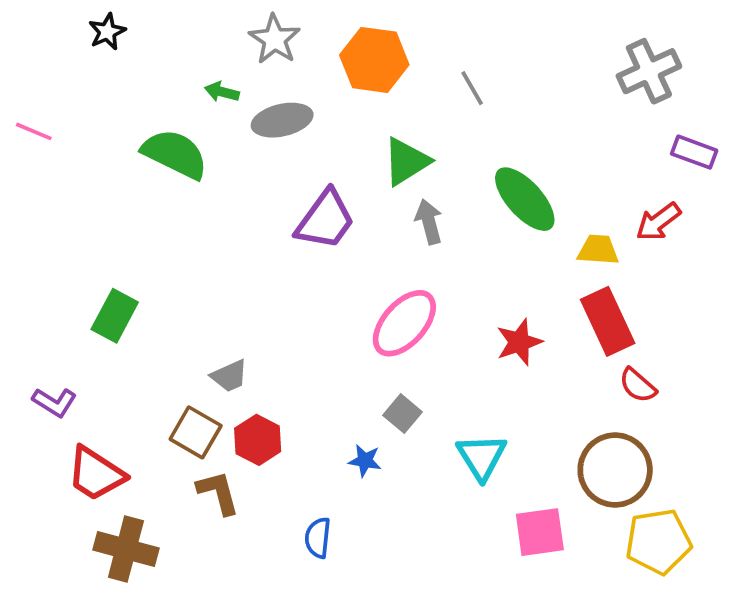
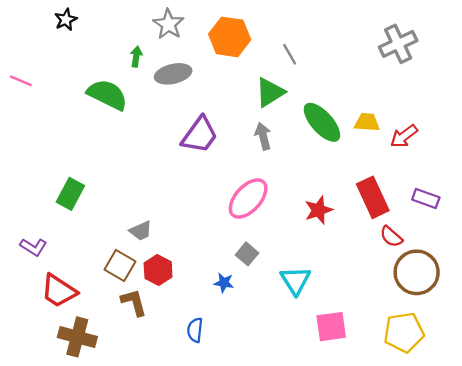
green arrow: (222, 92) -> (136, 57), turned 84
purple rectangle: (694, 152) -> (426, 198), moved
green triangle: (406, 161) -> (270, 92), moved
yellow trapezoid: (598, 250) -> (367, 122), moved
brown circle: (615, 470) -> (417, 272), moved

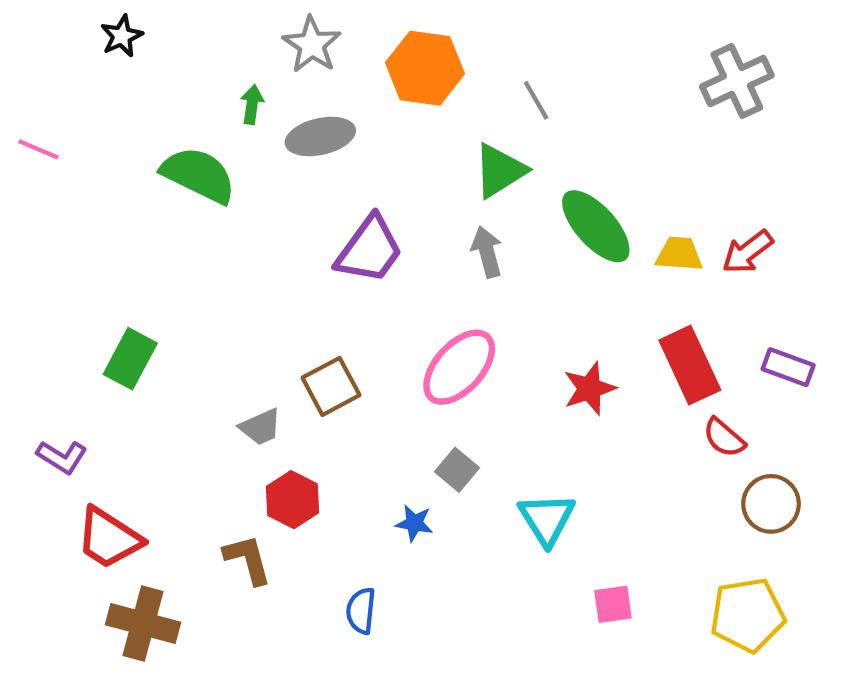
yellow trapezoid: (367, 122) -> (679, 254), moved
brown square: (120, 265) -> (331, 386), moved, turned 32
brown circle: (417, 272) -> (771, 504), size x0.7
pink square: (331, 327) -> (613, 604), size x0.7

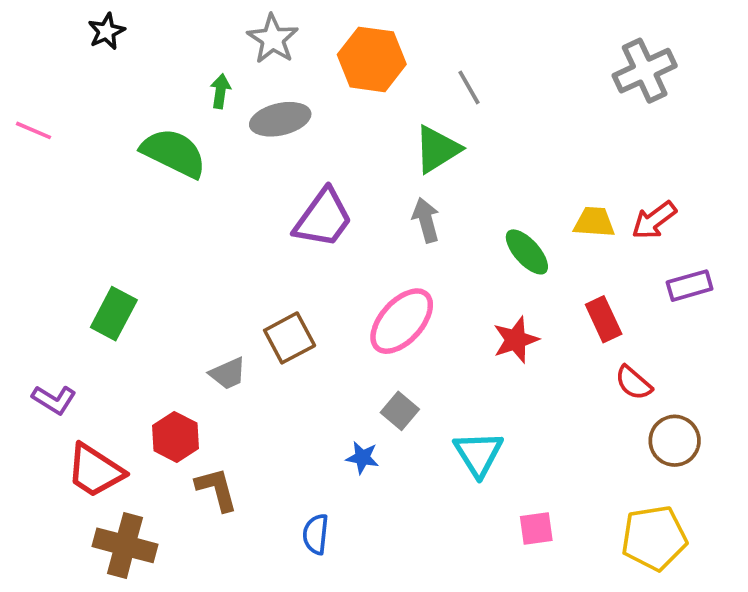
green ellipse: (596, 226) -> (527, 252), moved, size x0.7
red rectangle: (690, 365) -> (604, 319), size x0.7
purple rectangle: (788, 367) -> (690, 286), moved, turned -36
red hexagon: (293, 500) -> (176, 437), moved

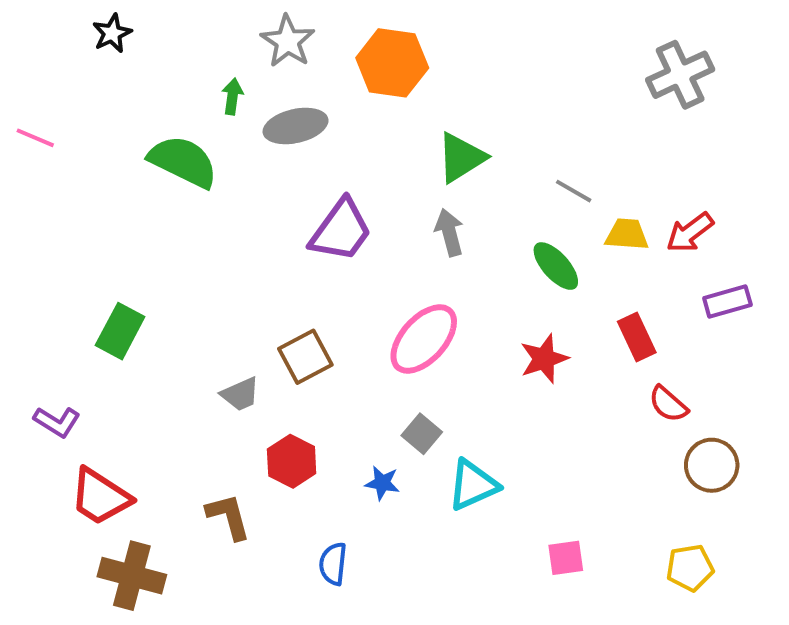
gray line: (469, 87) -> (574, 191), moved, turned -30
red hexagon: (176, 437) -> (292, 461), moved
cyan triangle: (478, 454) -> (473, 485), moved, turned 38
yellow pentagon: (654, 538) -> (690, 568), size x0.7

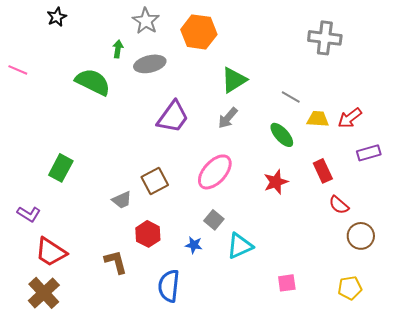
gray cross: (680, 75) -> (325, 38), moved, turned 32
gray arrow: (449, 232) -> (228, 118), turned -125
blue semicircle: (333, 564) -> (169, 286), size x1.5
brown cross: (132, 576) -> (44, 293), moved, turned 32

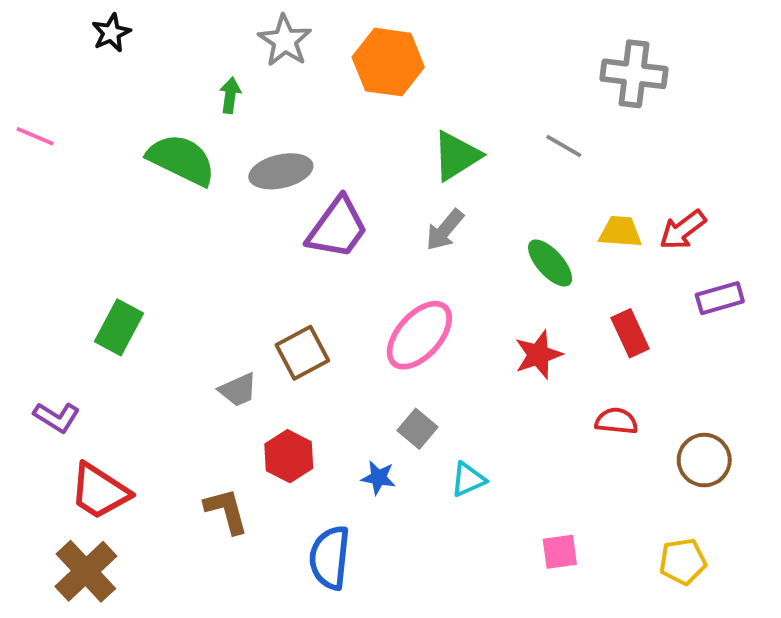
gray ellipse: (150, 64) -> (281, 171), moved
gray line: (291, 97) -> (564, 146), moved
red semicircle: (339, 205) -> (616, 421), moved, turned 145
cyan triangle: (240, 246) -> (468, 480), size x0.7

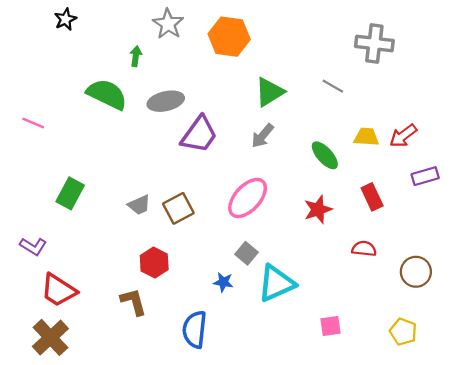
pink line: (35, 136) -> (33, 123), moved
gray trapezoid: (238, 390) -> (139, 205), moved
red hexagon: (289, 456) -> (154, 263), moved
cyan triangle: (468, 480) -> (276, 283), size x1.8
yellow pentagon: (683, 561) -> (403, 332), turned 30

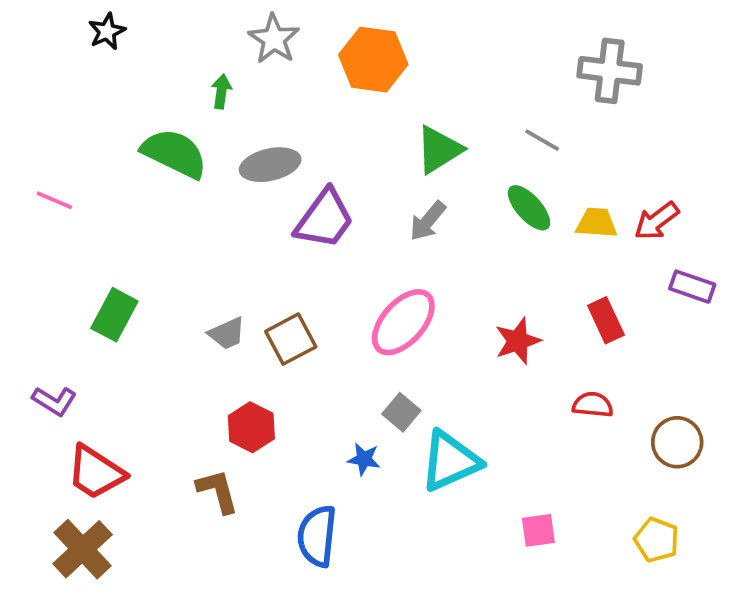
green ellipse: (325, 155) -> (529, 208), moved
purple rectangle: (425, 176) -> (692, 287), turned 35

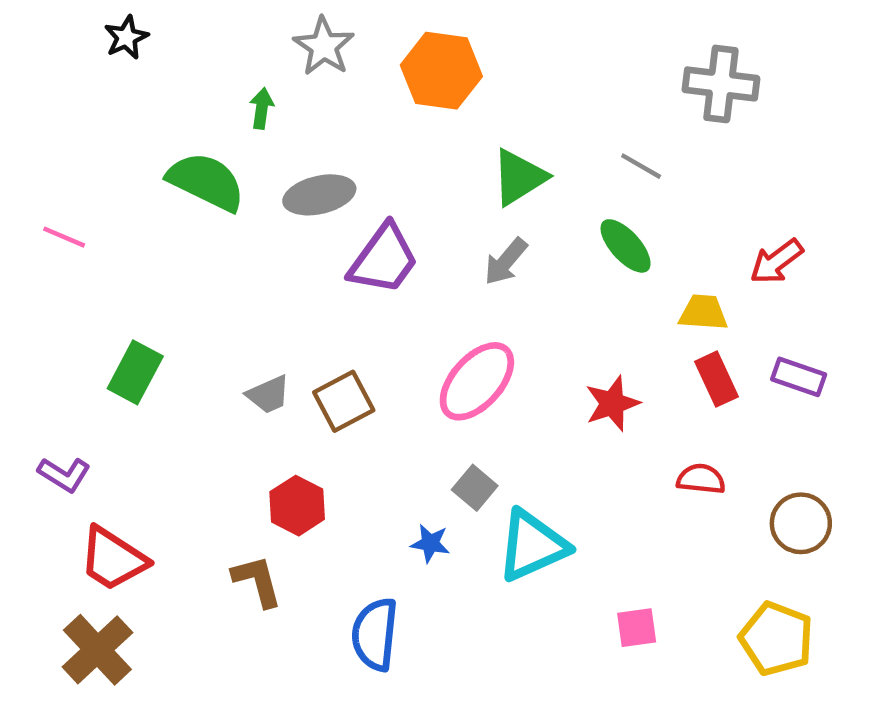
yellow trapezoid: (597, 223) -> (703, 313), moved
purple rectangle: (692, 287) -> (799, 377), moved
yellow pentagon: (657, 540) -> (776, 639), size x1.4

